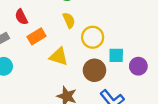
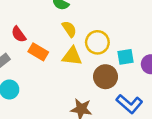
orange rectangle: (36, 36) -> (38, 52), turned 72
yellow triangle: (59, 57) -> (72, 56), moved

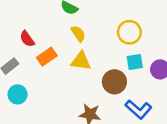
yellow circle: (97, 42) -> (129, 32), moved
orange rectangle: (38, 52) -> (47, 57), turned -66

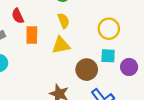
orange rectangle: (47, 57) -> (32, 35), turned -66
yellow triangle: (81, 61) -> (61, 45), turned -30

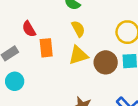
brown circle: (87, 70) -> (106, 62), moved

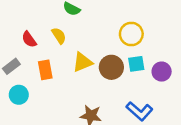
yellow semicircle: (78, 29) -> (59, 36), moved
orange rectangle: (46, 48) -> (45, 70), moved

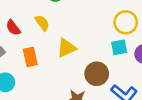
yellow circle: (131, 34) -> (126, 22), moved
brown circle: (111, 67) -> (97, 74), moved

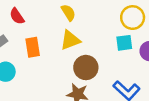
yellow semicircle: (42, 23) -> (68, 13), moved
brown circle: (97, 74) -> (86, 68), moved

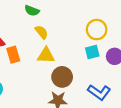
yellow triangle: (70, 40) -> (46, 55), turned 30
orange rectangle: (33, 47) -> (13, 55), moved

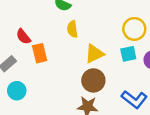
yellow semicircle: (42, 32) -> (72, 29), turned -152
yellow triangle: (46, 55) -> (94, 54), moved, turned -30

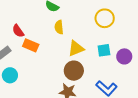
yellow circle: (134, 29) -> (105, 18), moved
orange rectangle: (40, 53) -> (31, 45), turned -56

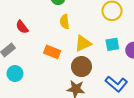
orange rectangle: (31, 45) -> (52, 52), moved

